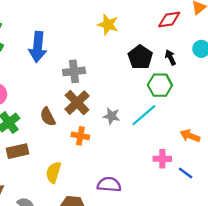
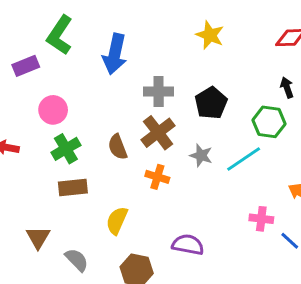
black pentagon: (140, 57) -> (211, 103), moved

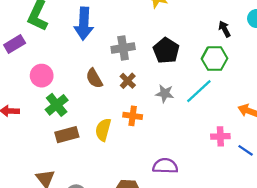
brown cross: (158, 133) -> (128, 81), size x0.6
brown semicircle: (118, 147) -> (94, 78), moved
yellow semicircle: (117, 221) -> (103, 130), moved

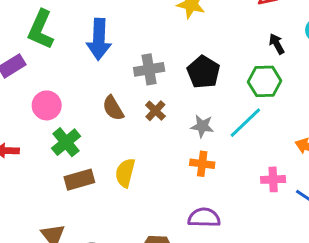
orange cross: (133, 116) -> (202, 164), moved

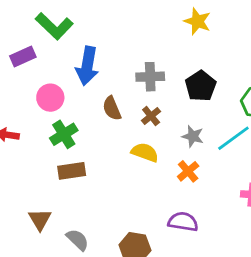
green L-shape: (41, 30) -> (54, 26), turned -78
blue arrow: (99, 39) -> (87, 66), moved
orange cross: (202, 164) -> (188, 171), turned 35
yellow semicircle: (125, 173) -> (145, 152), moved, turned 88

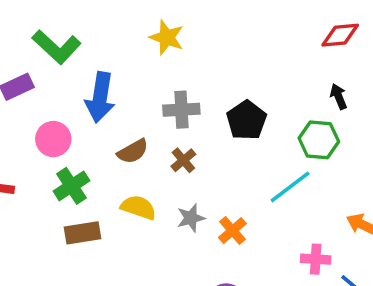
yellow star: (197, 21) -> (167, 37), moved
brown semicircle: (112, 108) -> (133, 151), turned -95
gray star: (193, 136) -> (191, 218), moved, turned -30
yellow semicircle: (145, 152) -> (138, 207), moved

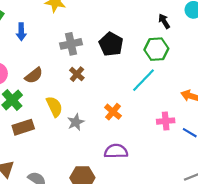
blue arrow: (100, 97) -> (21, 32), moved, size x0.6
brown semicircle: (133, 151) -> (34, 75), moved
yellow semicircle: (138, 207) -> (54, 107), turned 55
gray star: (191, 218) -> (76, 122), moved

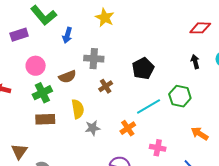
gray cross: (71, 44) -> (94, 59), moved
green hexagon: (156, 49) -> (180, 96), moved
cyan line: (144, 80) -> (149, 106), moved
pink cross: (166, 121) -> (158, 148), moved

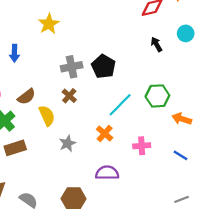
yellow star: (105, 18) -> (49, 24), turned 30
gray cross: (94, 59) -> (72, 67), moved
green hexagon: (180, 96) -> (157, 96), moved
yellow semicircle: (78, 109) -> (47, 116), moved

